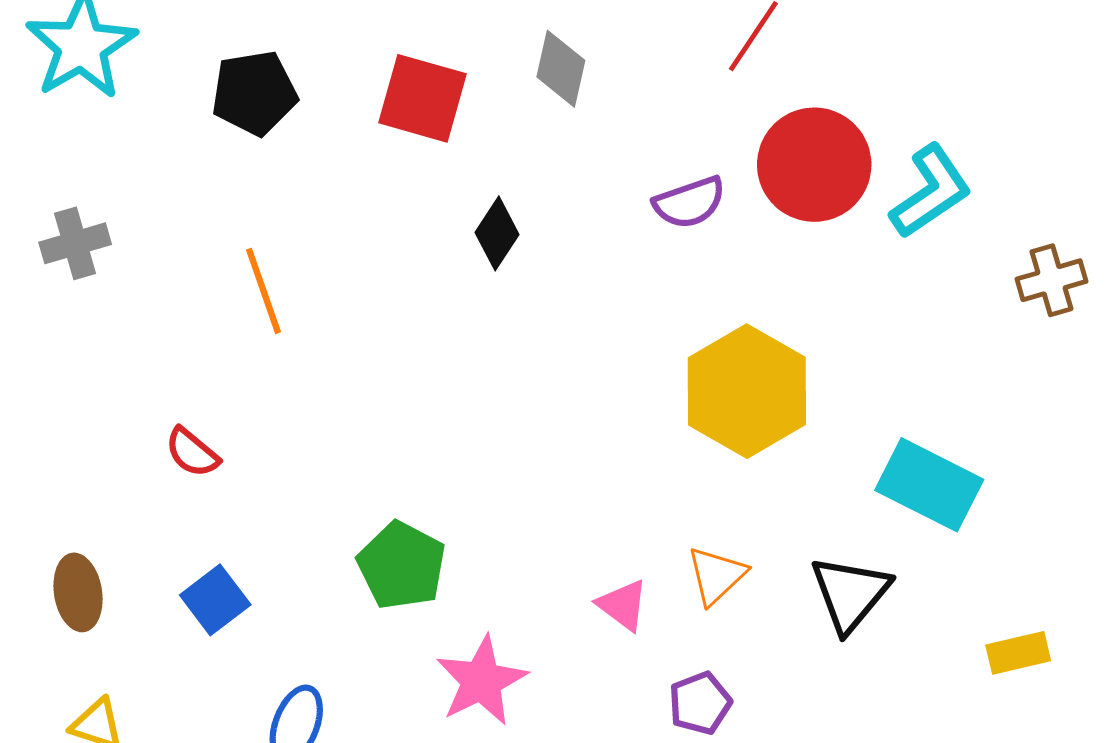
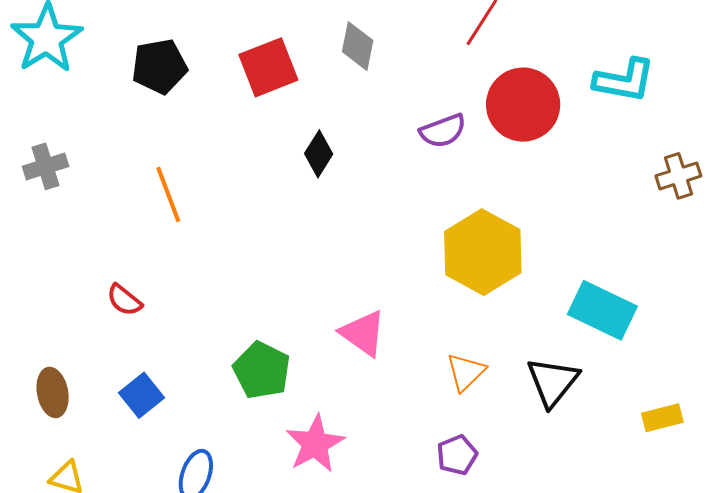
red square: (422, 98) -> (268, 67), turned -36
cyan L-shape: (931, 191) -> (624, 80), moved, turned 46
pink triangle: (623, 605) -> (363, 333), moved, size x1.4

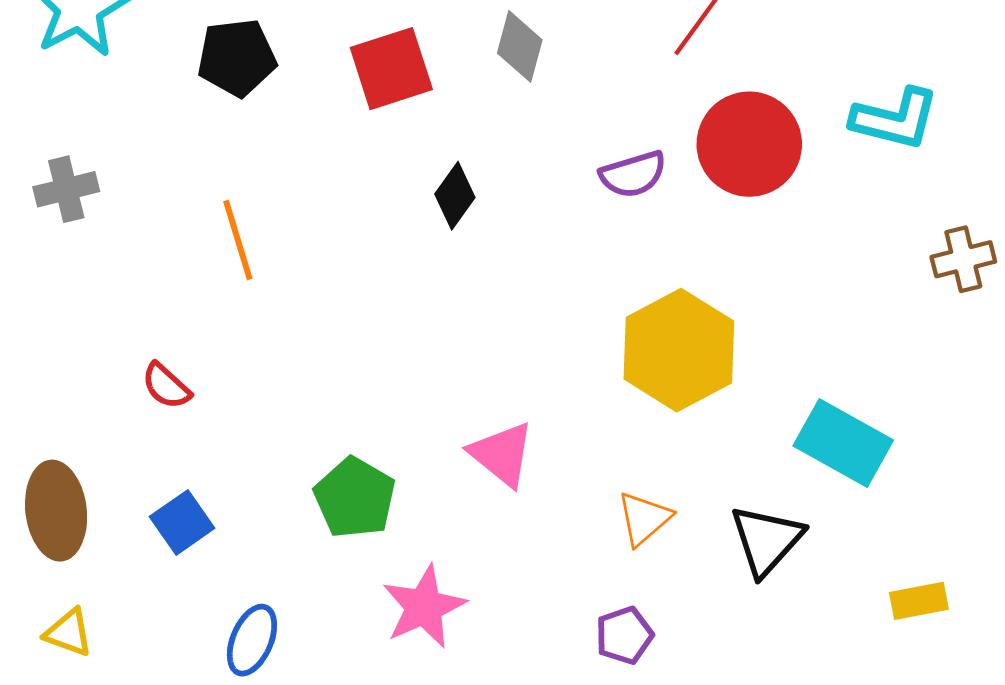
brown ellipse: (53, 392) -> (56, 511), size x1.4

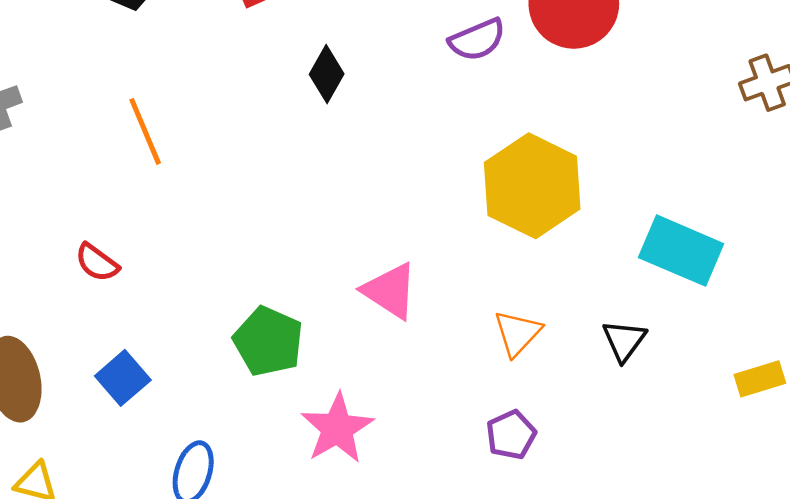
black triangle: (766, 540) -> (624, 341), size x0.7

